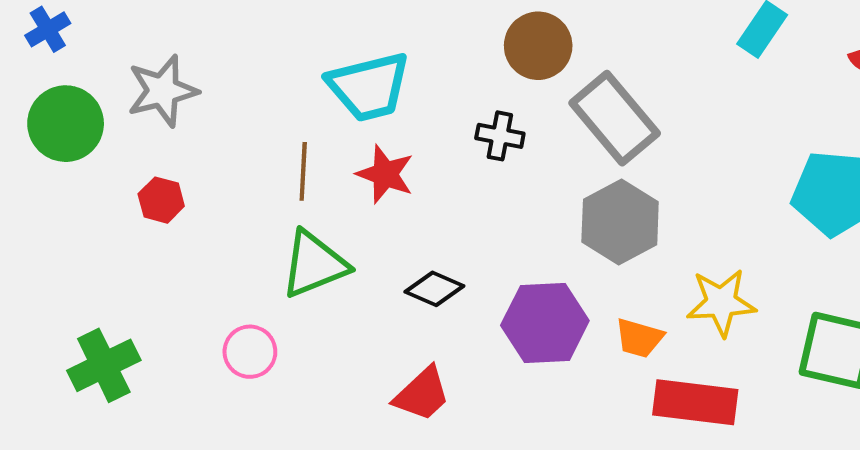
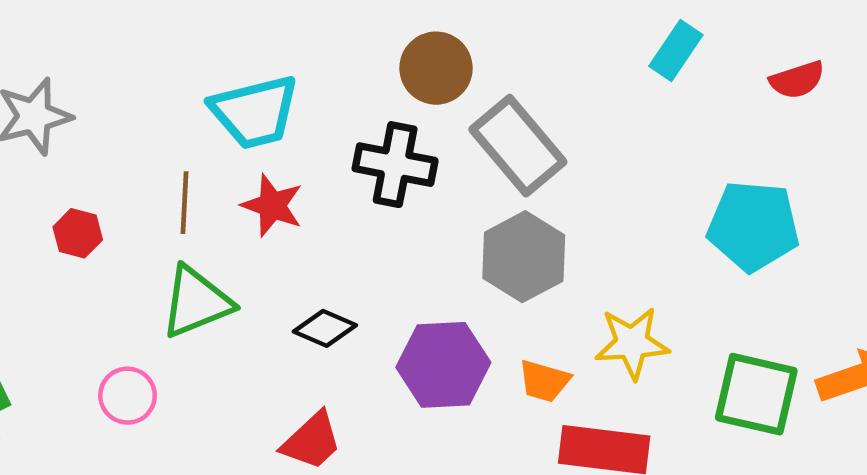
black cross: (500, 136) -> (395, 165), size x1.6
red hexagon: (161, 200) -> (78, 233), moved

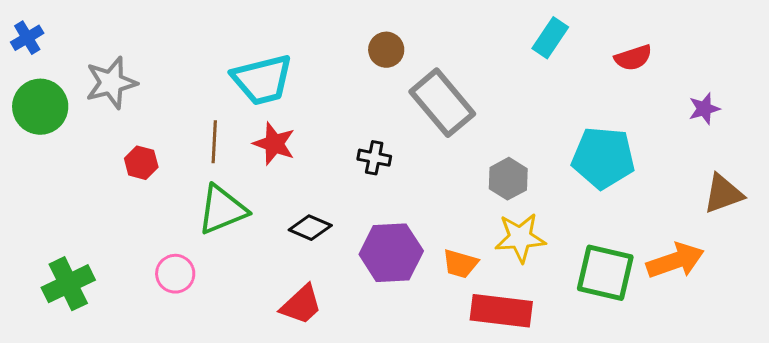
brown circle: (436, 68) -> (386, 50), size x0.7
black cross: (395, 165) -> (374, 158), moved, size x0.6
gray hexagon: (524, 257) -> (508, 179), moved, size x0.7

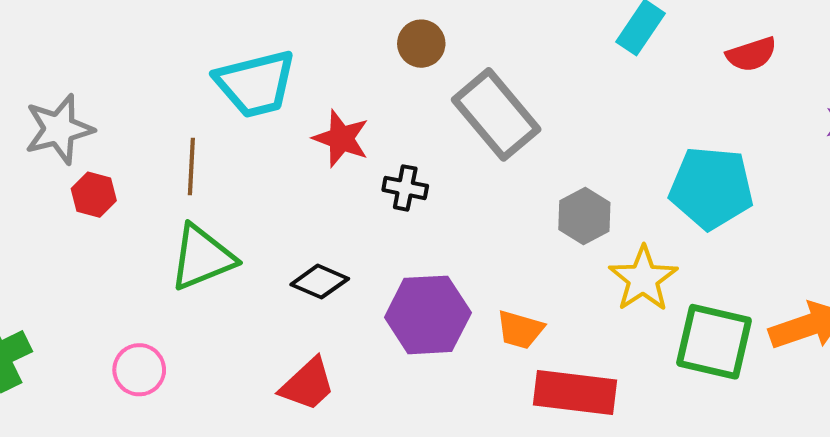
gray star: (111, 83) -> (59, 129), moved
red star: (274, 144) -> (341, 138), moved
yellow star: (520, 238) -> (643, 279), moved, turned -30
pink circle: (175, 274) -> (139, 370), moved

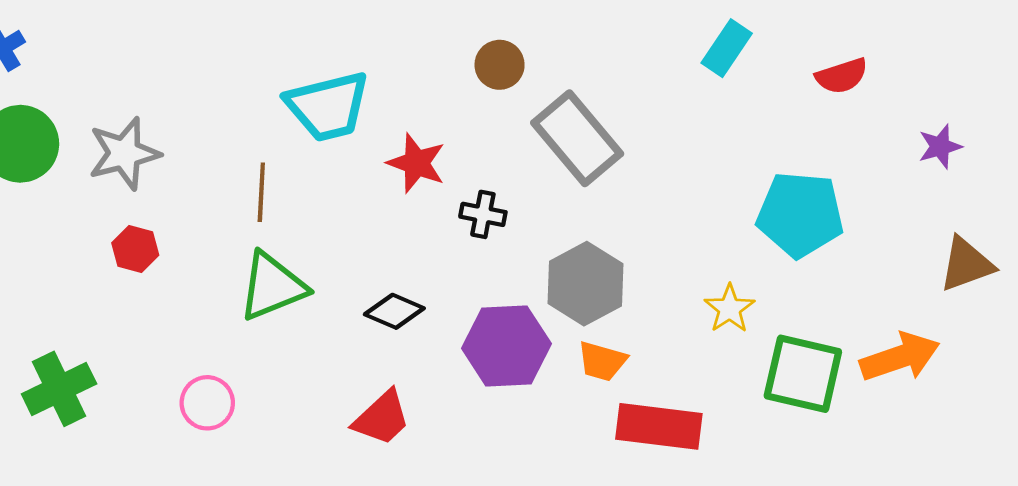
red hexagon: (94, 195) -> (135, 249), moved
gray hexagon: (584, 216) -> (585, 284), moved, size x1.4
yellow star: (643, 279) -> (729, 309), size x0.7

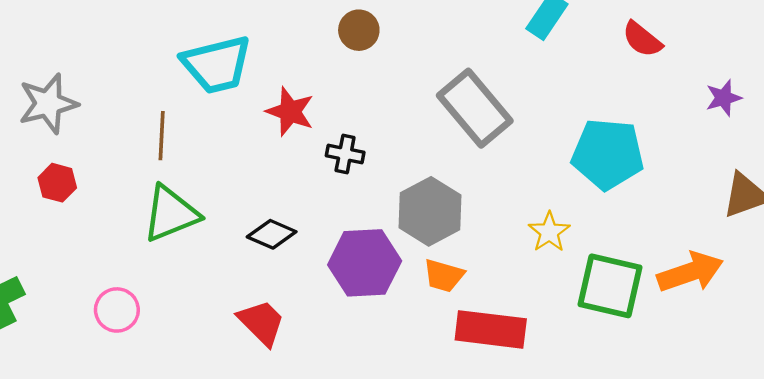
red semicircle: (842, 76) -> (642, 39), turned 57
gray rectangle: (577, 138) -> (475, 108), moved
red trapezoid: (382, 418) -> (261, 323), turned -92

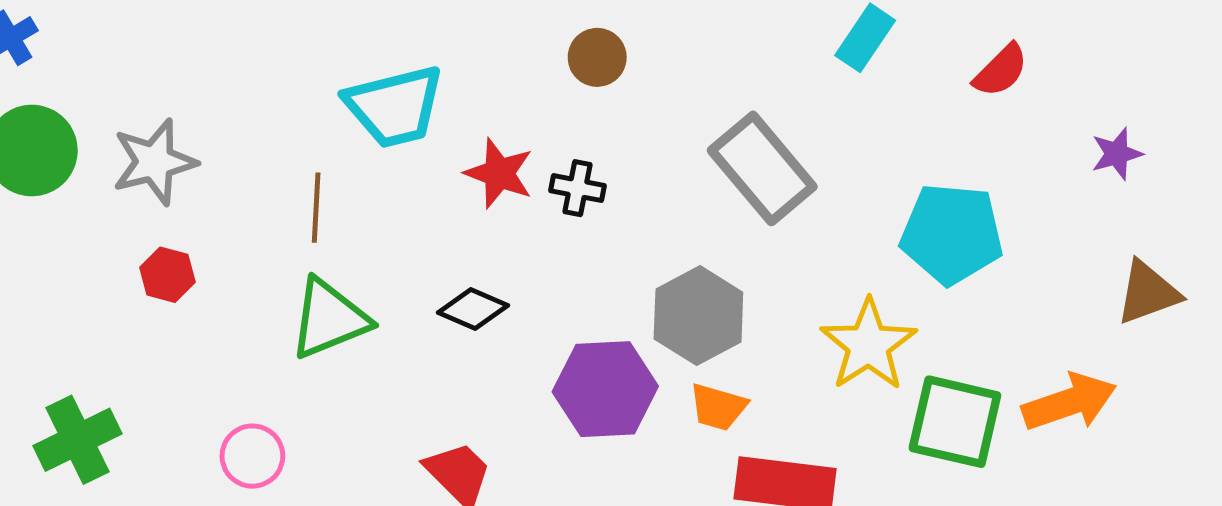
red semicircle: (642, 39) -> (1001, 70), turned -84
black cross: (345, 154) -> (578, 188), moved
yellow star: (549, 232) -> (868, 345), size x1.6
black diamond: (272, 234) -> (473, 309), moved

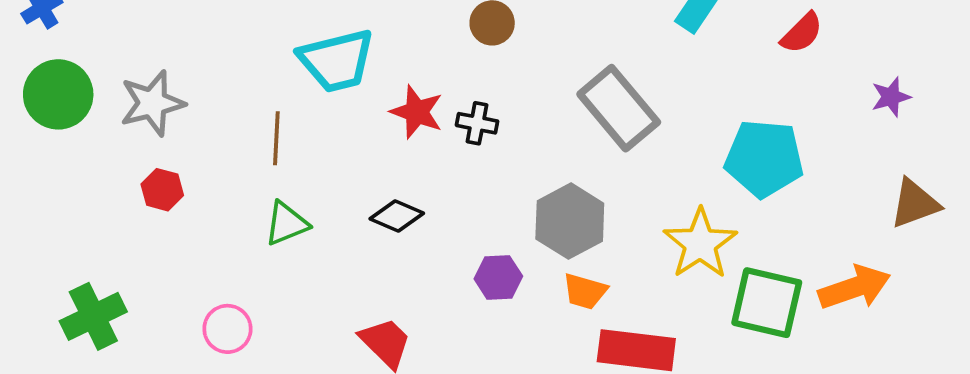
green triangle: (329, 319) -> (286, 224), size x0.7
purple hexagon: (605, 389) -> (498, 277), size x0.6

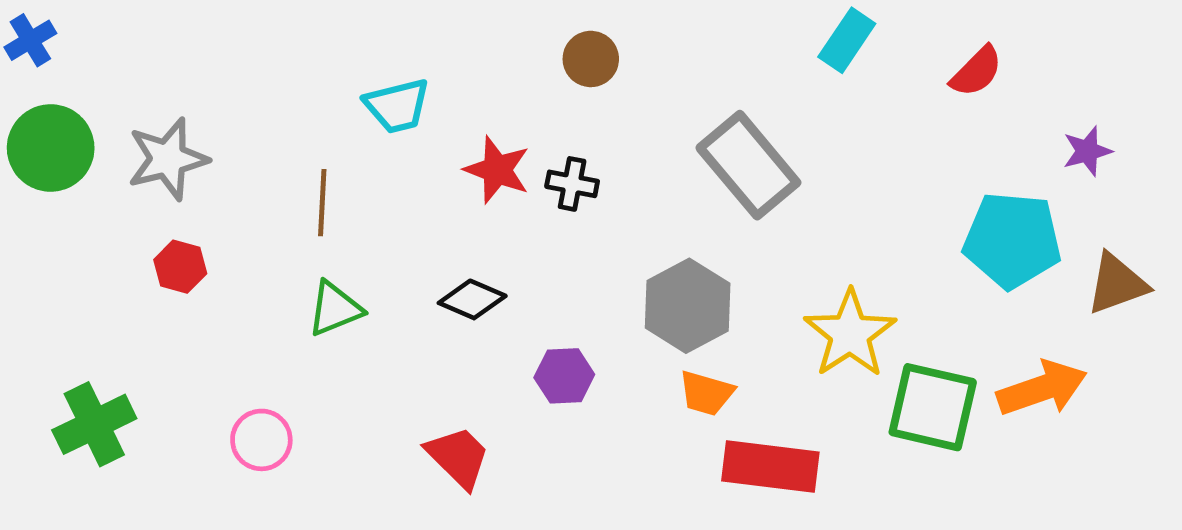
cyan trapezoid: (337, 61) -> (397, 106), size x0.7
cyan pentagon: (764, 158) -> (1012, 240), moved
purple hexagon: (498, 277) -> (564, 376), moved

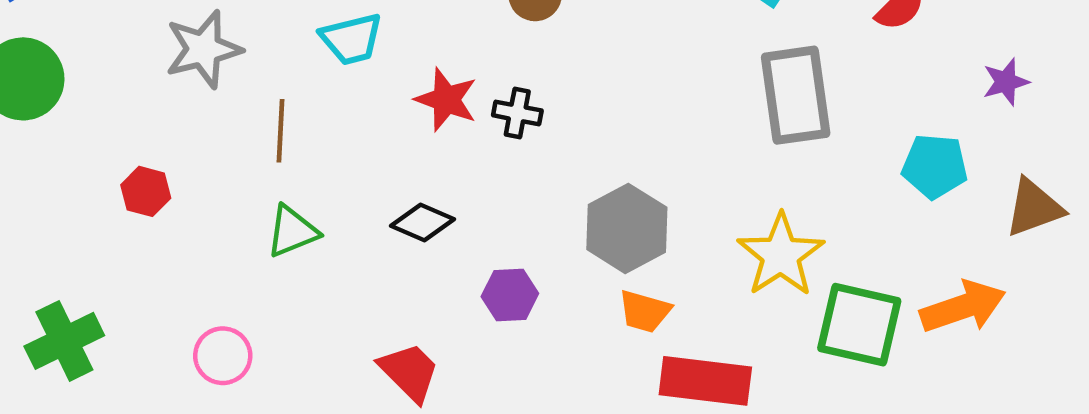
gray star: (168, 159) -> (203, 49), moved
gray rectangle: (748, 165) -> (796, 95), moved, turned 32
cyan pentagon: (1012, 240) -> (935, 166), size x0.7

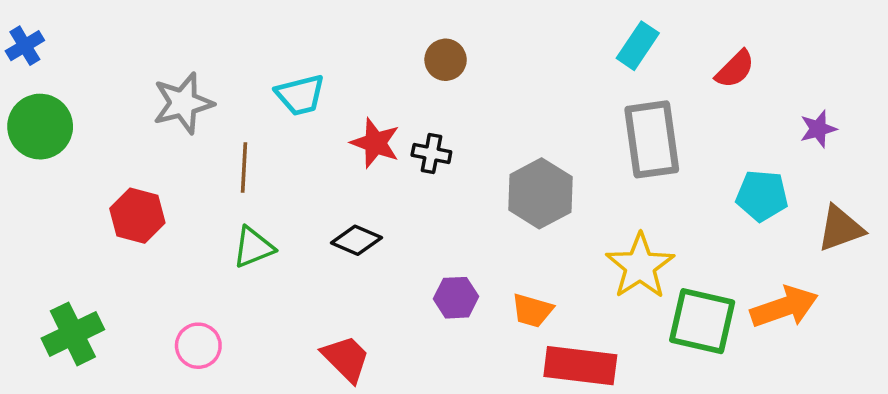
red hexagon: (146, 191) -> (137, 216), size x1.4
gray hexagon: (627, 228) -> (540, 193), moved
purple hexagon: (510, 295) -> (456, 298), moved

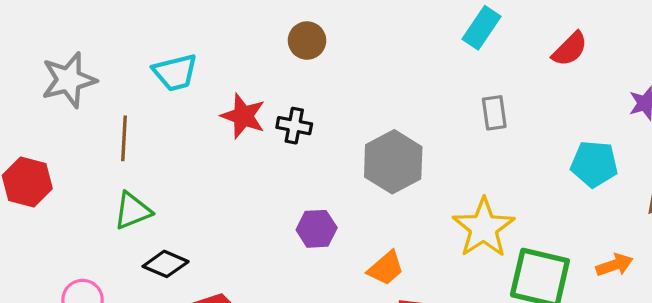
gray rectangle: (652, 139) -> (494, 113), size x0.5
black diamond: (356, 240) -> (166, 264), moved
purple hexagon: (456, 298) -> (317, 229), moved
orange arrow: (784, 307) -> (614, 265), size x0.6
orange trapezoid: (532, 311) -> (386, 268), turned -57

